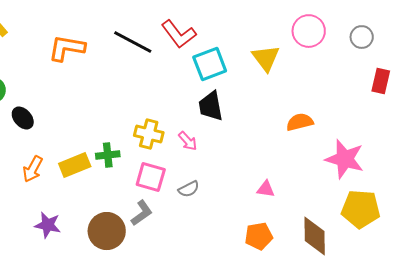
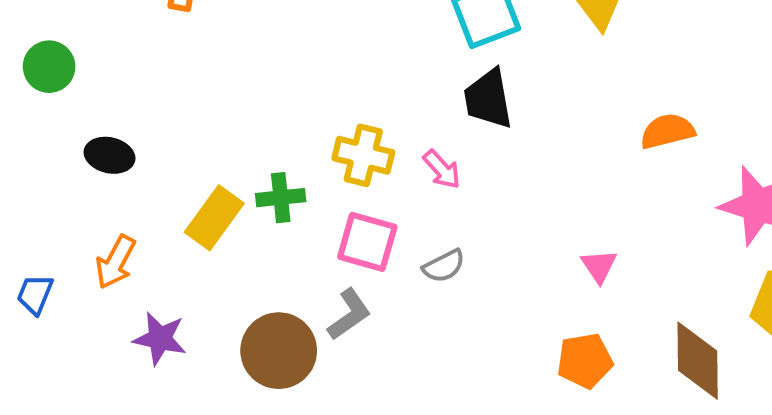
black ellipse: (23, 118) -> (110, 155), moved, turned -35
yellow rectangle: (75, 165) -> (214, 218), turned -32
orange arrow: (33, 169) -> (116, 262), moved
pink triangle: (266, 189) -> (599, 266), turned 48

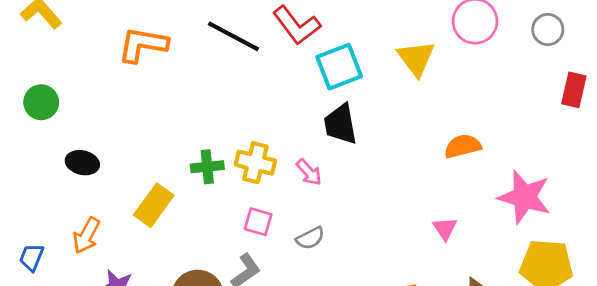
green cross: (281, 198) -> (207, 167), moved
pink square: (367, 242) -> (258, 222), size x0.7
pink triangle: (599, 266) -> (445, 229), moved

